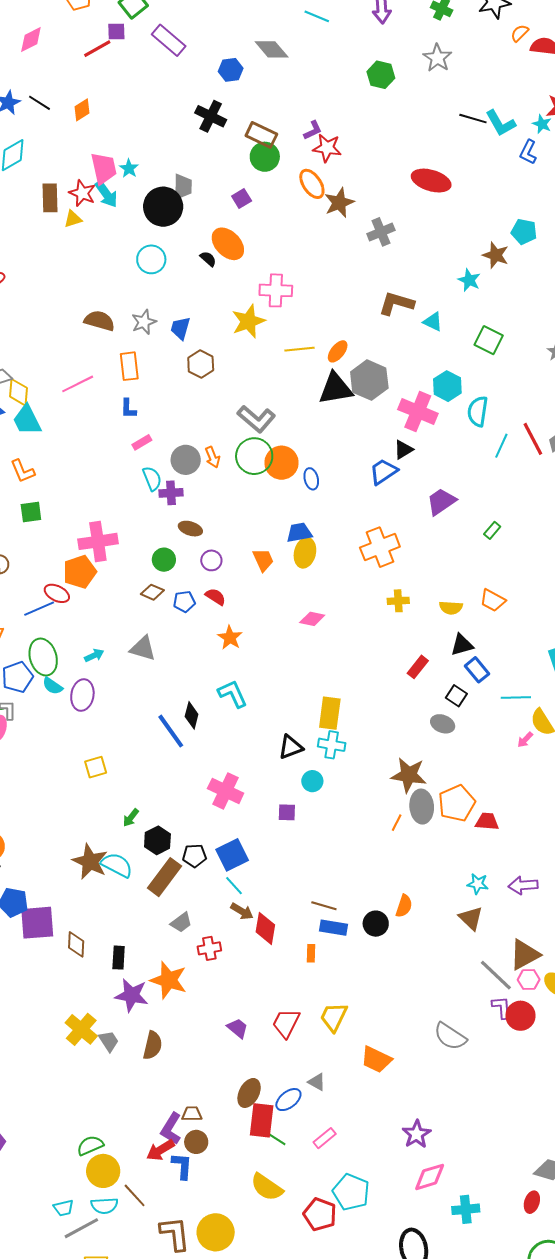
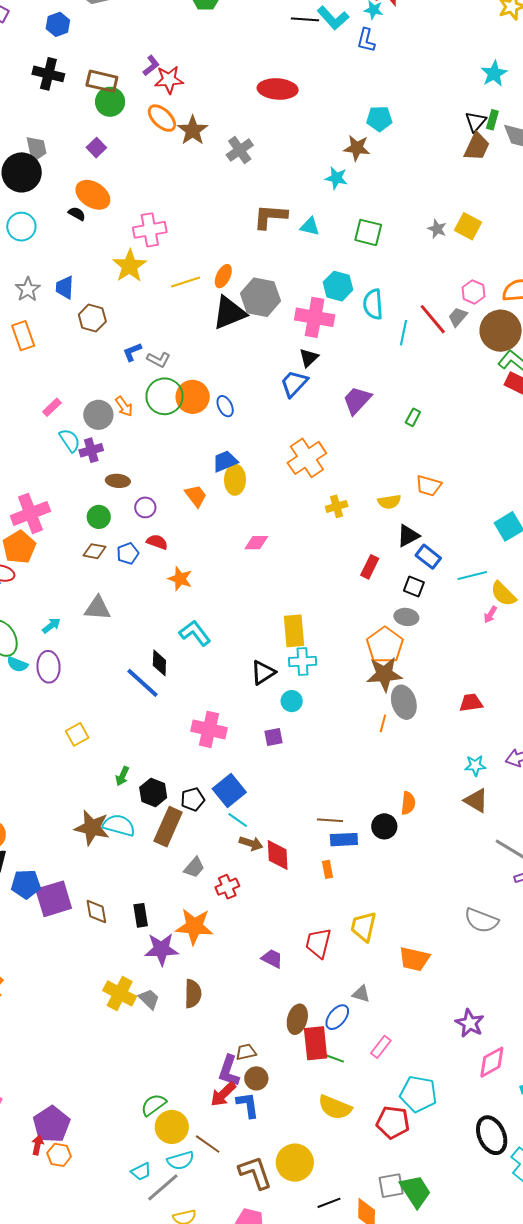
blue L-shape: (128, 409) -> (132, 352), moved, turned 80
gray L-shape: (256, 419) -> (159, 360), size x0.6
orange pentagon: (457, 803) -> (385, 645), moved

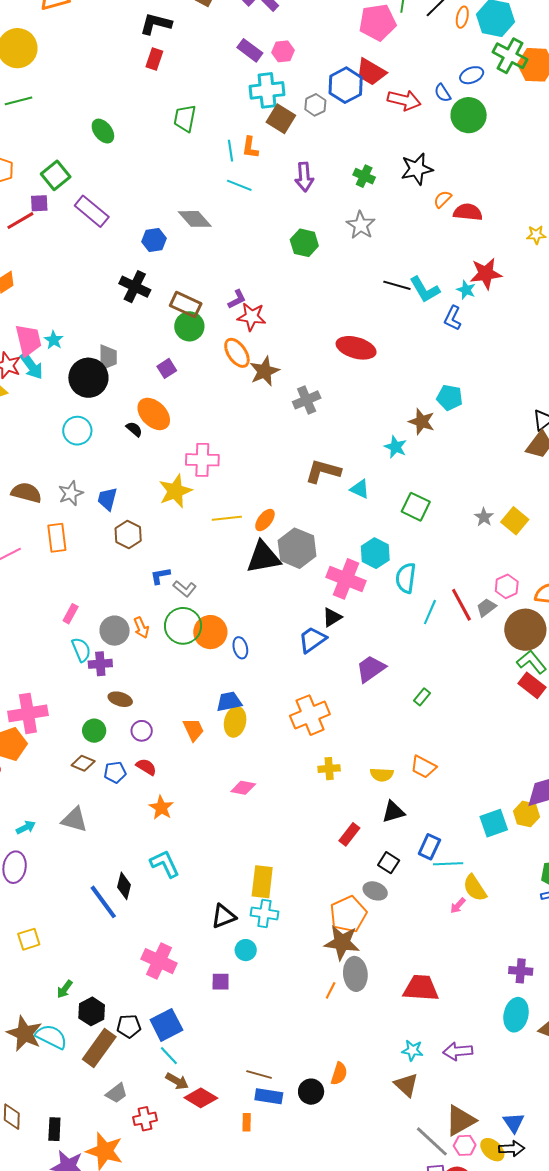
pink rectangle: (52, 407) -> (71, 614), turned -30
blue rectangle: (428, 557) -> (429, 847), moved, turned 65
red trapezoid: (471, 703) -> (421, 988), size x1.5
red diamond: (278, 855) -> (201, 1098), turned -68

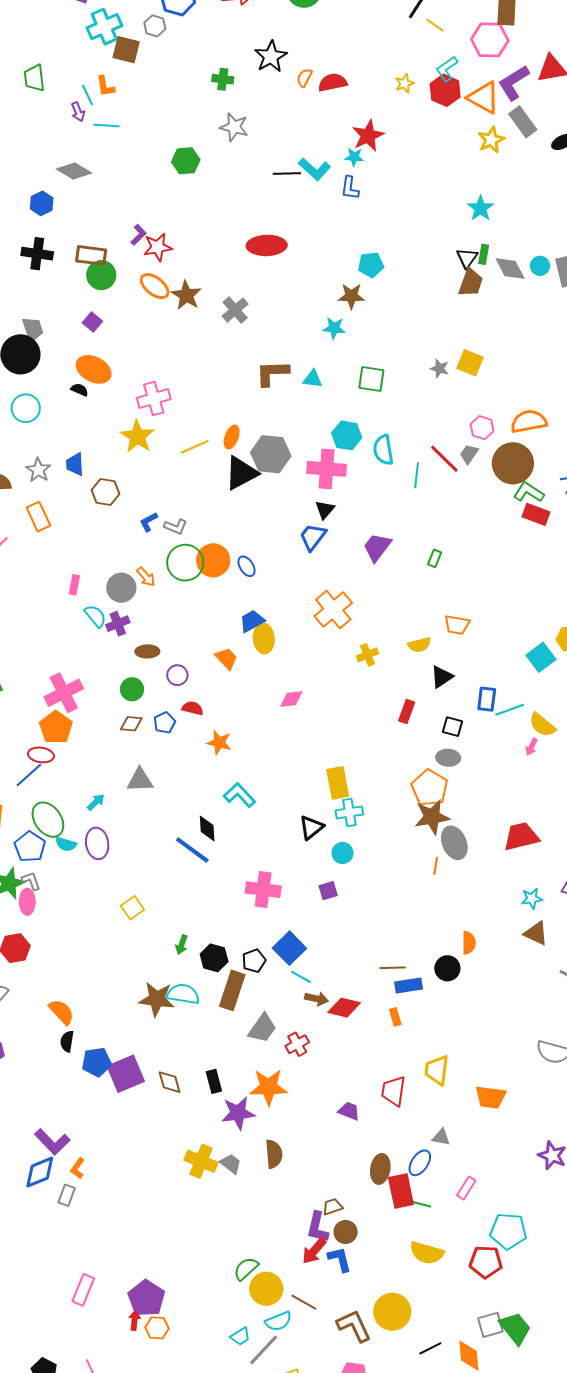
purple arrow: (304, 177) -> (78, 112), moved, size x0.7
gray trapezoid: (117, 1093) -> (262, 1028), size x1.4

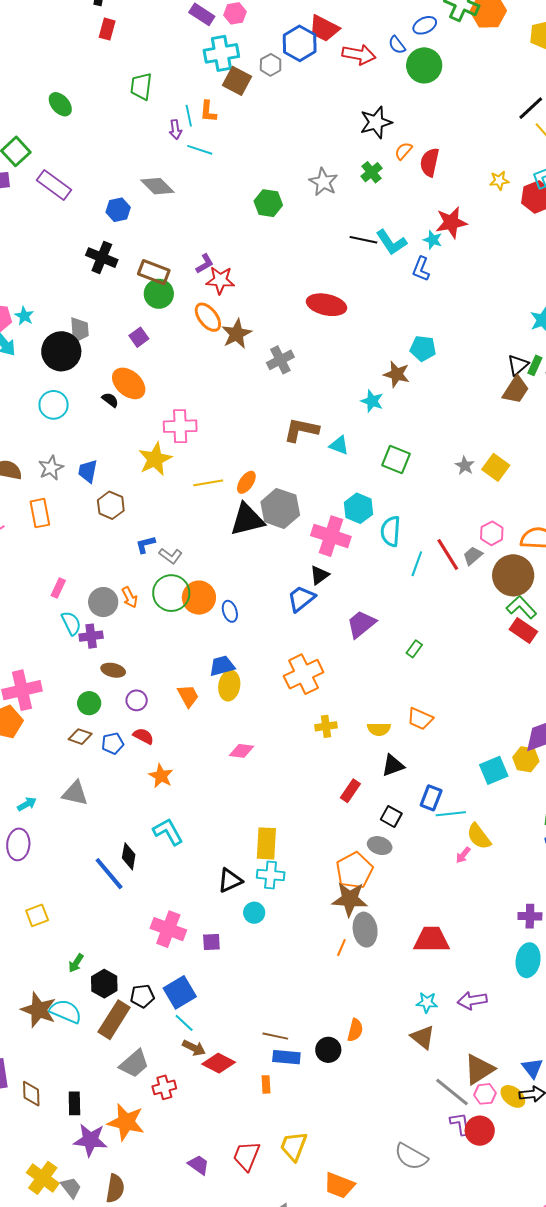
green cross: (223, 79) -> (371, 172), moved, turned 30
red semicircle: (333, 82) -> (430, 162), turned -80
purple square: (328, 891) -> (211, 942), moved

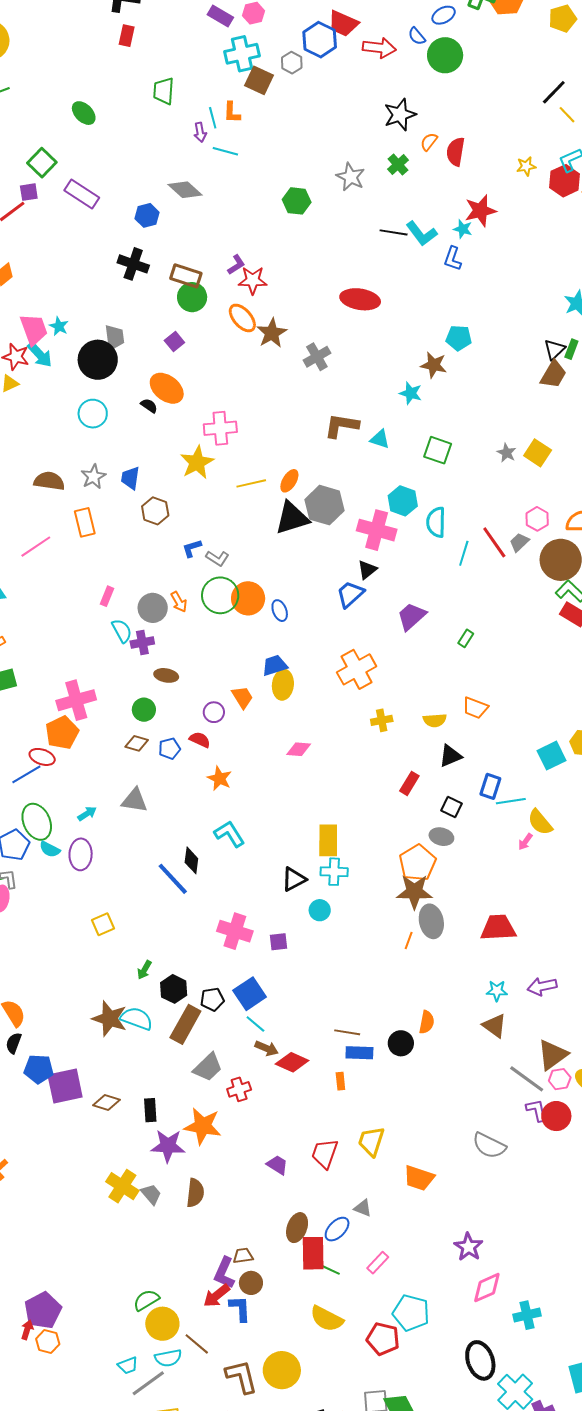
purple circle: (137, 700) -> (214, 712), moved
brown diamond: (31, 1094) -> (106, 1103), turned -68

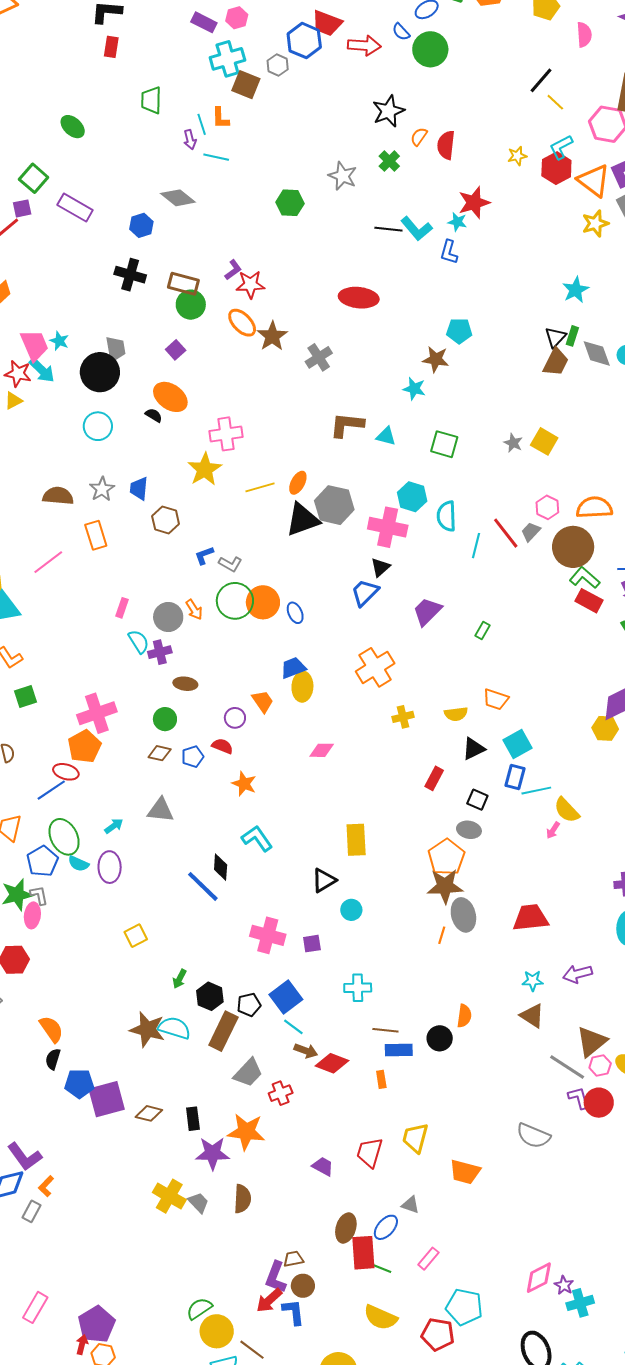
cyan square: (551, 756) -> (517, 744), moved
cyan cross: (334, 872) -> (358, 988), moved
purple star: (468, 1247) -> (564, 1285), moved, size x0.7

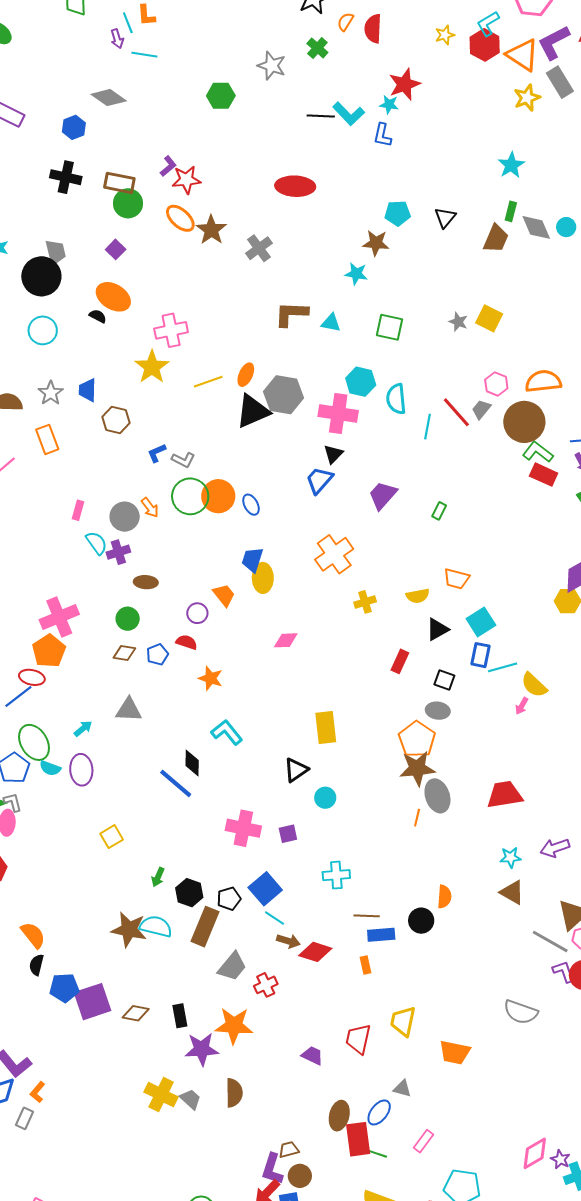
black triangle: (555, 337) -> (445, 218), moved
blue trapezoid: (293, 668) -> (252, 560), turned -48

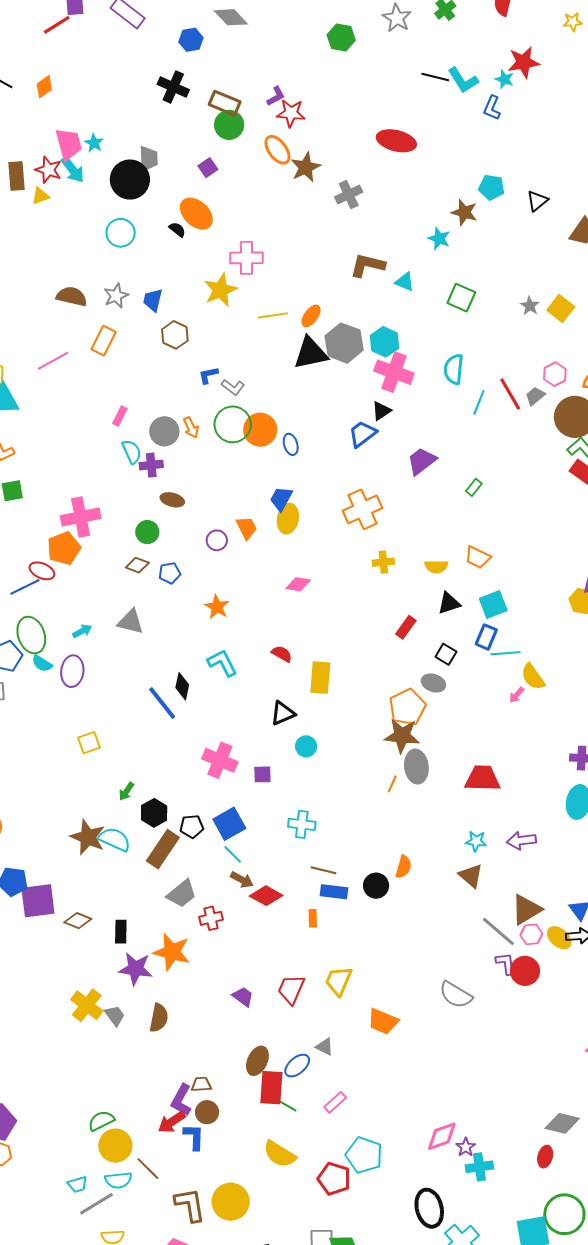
cyan hexagon: (361, 382) -> (384, 342), moved
orange rectangle: (47, 439) -> (104, 341), turned 36
red semicircle: (187, 642) -> (282, 654), moved

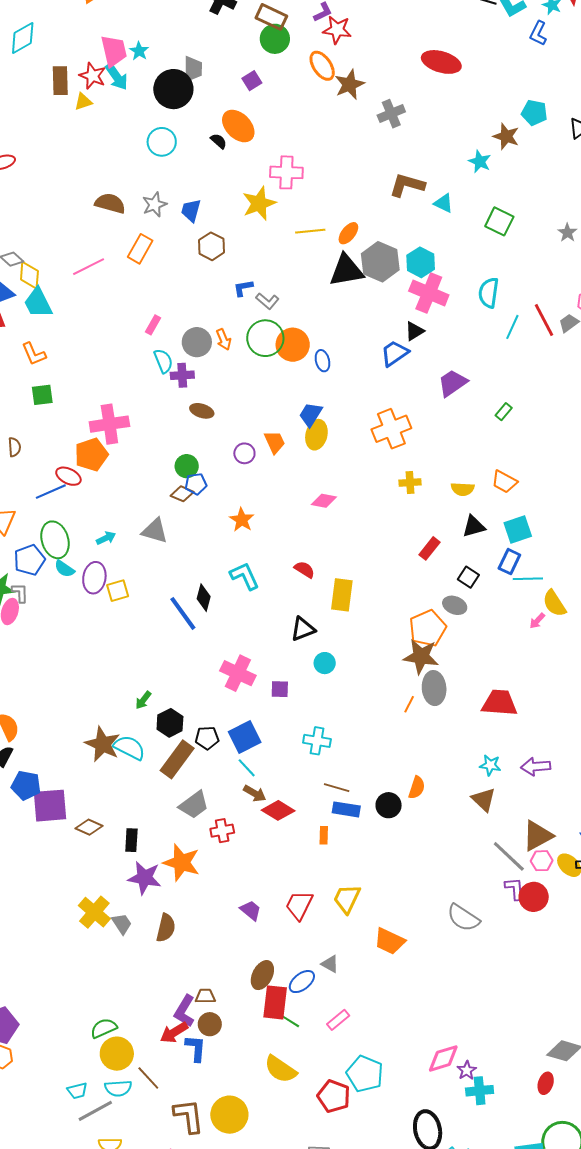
green circle: (147, 532) -> (187, 466), moved
brown diamond: (137, 565) -> (182, 494), moved
yellow square: (89, 743) -> (118, 591), moved

